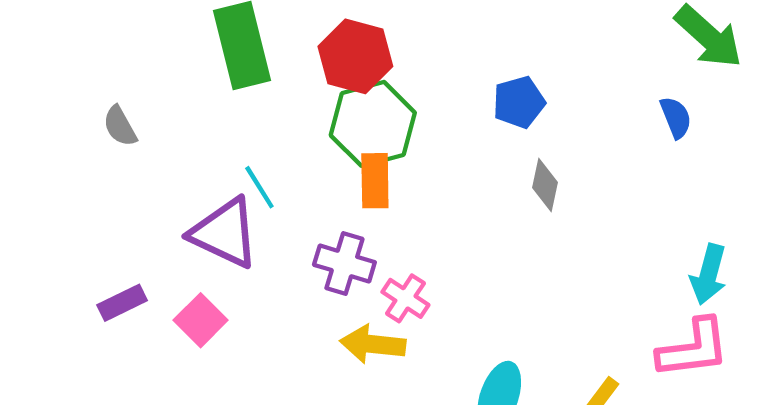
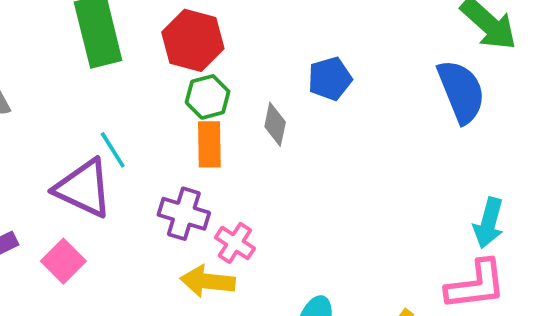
blue semicircle: (676, 117) -> (461, 91), size x1.8
green hexagon: (373, 124) -> (208, 97), size x0.6
gray diamond: (545, 185) -> (275, 124), moved

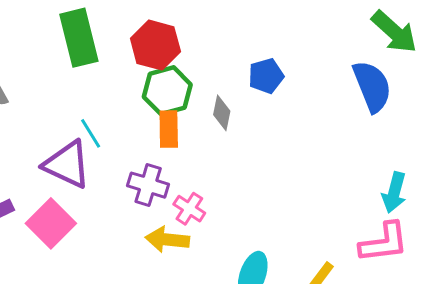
green hexagon: (208, 97) -> (167, 91), size x1.4
pink square: (63, 261) -> (51, 223), size x1.4

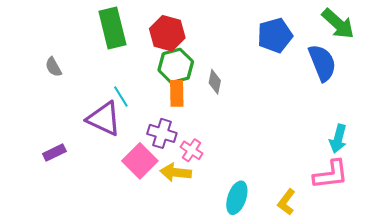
blue pentagon: (266, 76) -> (275, 35), moved, size x1.4
pink square: (51, 223) -> (140, 161), moved

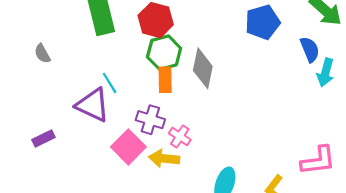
blue semicircle: (322, 63) -> (310, 49), size x0.7
gray diamond: (215, 82) -> (203, 68), size x1.6
cyan arrow: (338, 139) -> (325, 72), moved

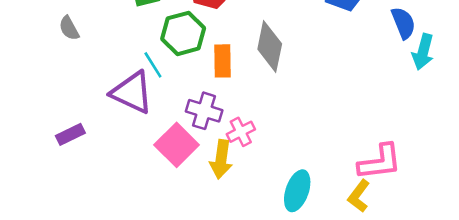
green hexagon: (164, 53) -> (183, 33), moved
pink cross: (180, 136) -> (241, 132), turned 30
yellow arrow: (164, 158) -> (221, 159), turned -88
pink L-shape: (318, 161) -> (380, 162), moved

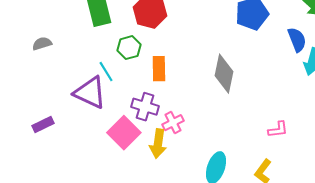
gray semicircle: (69, 28) -> (42, 44), turned 102
green hexagon: (183, 33) -> (129, 48), size x0.7
gray diamond: (270, 47) -> (224, 74), moved
pink L-shape: (380, 162) -> (278, 130), moved, size x0.6

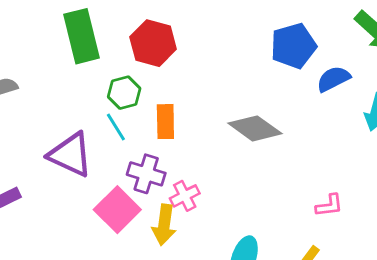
blue semicircle: (297, 40) -> (333, 79), moved, turned -95
cyan line: (106, 72) -> (116, 127), moved
gray diamond: (224, 74) -> (255, 128), turned -66

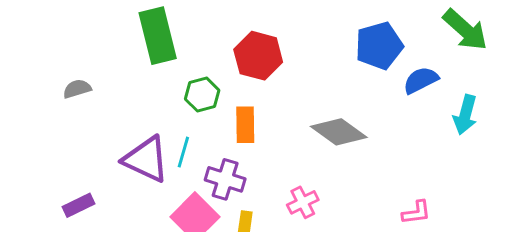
red hexagon: (153, 43) -> (258, 56), moved
cyan line: (116, 127) -> (183, 152), moved, turned 48
pink cross: (185, 196) -> (303, 202), moved

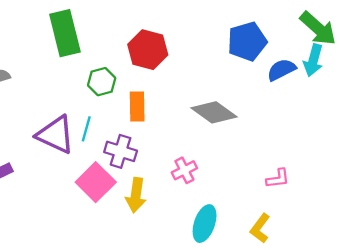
cyan arrow: (465, 115) -> (313, 60), moved

